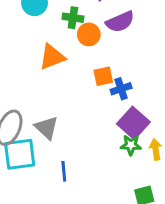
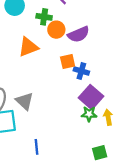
purple semicircle: (120, 22) -> (79, 34), moved
blue cross: (121, 89) -> (81, 71), turned 35
blue line: (64, 171) -> (37, 147), moved

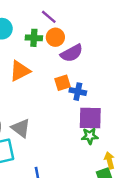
orange circle: (56, 30) -> (55, 37), moved
purple square: (91, 97) -> (90, 118), turned -35
yellow arrow: (108, 117) -> (109, 160), moved

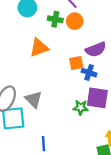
purple semicircle: (72, 53) -> (96, 49), moved
green star: (90, 136) -> (81, 107), moved

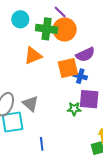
green cross: (55, 19) -> (47, 29), size x1.5
orange circle: (75, 21) -> (65, 30), size x1.5
orange square: (76, 63) -> (68, 68), size x1.5

